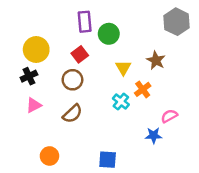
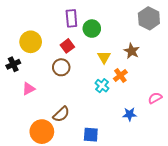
black cross: (29, 76) -> (13, 64), moved
brown semicircle: (72, 114) -> (61, 114), moved
pink semicircle: (169, 116) -> (155, 98), moved
orange circle: (49, 156) -> (42, 132), size x1.5

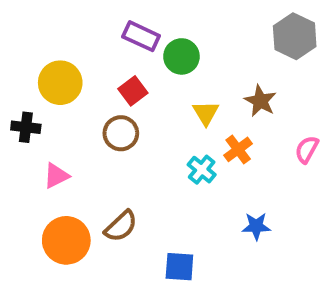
purple rectangle: (71, 18) -> (141, 36), turned -60
black cross: (13, 64) -> (26, 127), turned 32
pink semicircle: (155, 98) -> (307, 149), moved, turned -32
orange circle: (42, 132) -> (66, 240), moved

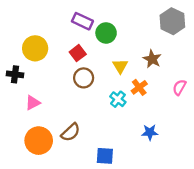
brown circle: (121, 133) -> (84, 78), moved

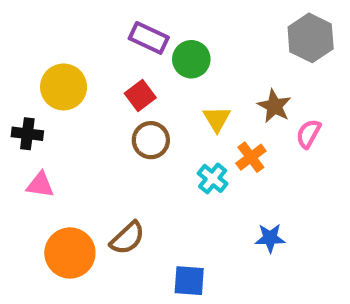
pink semicircle: (179, 87) -> (308, 134), moved
pink triangle: (33, 103) -> (40, 185), moved, turned 35

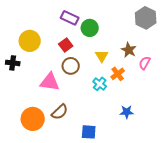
pink triangle: (40, 185) -> (50, 82), moved, size x1.5

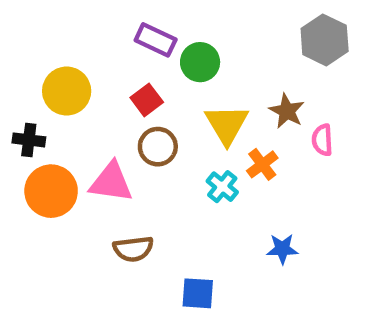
yellow triangle: (102, 56) -> (227, 124), size x1.5
pink semicircle: (145, 63) -> (322, 140), turned -32
brown semicircle: (60, 112) -> (133, 249), turned 36
orange circle: (33, 119) -> (51, 191), moved

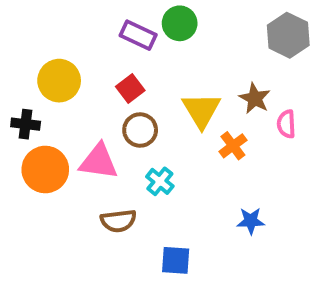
green circle: (200, 62) -> (180, 23), moved
cyan cross: (222, 187) -> (160, 181), moved

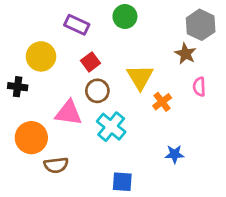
purple rectangle: (138, 35) -> (77, 25), moved
brown star: (255, 98) -> (185, 54), moved
orange circle: (45, 170) -> (31, 138), moved
cyan cross: (160, 181) -> (111, 127), size x1.5
brown semicircle: (118, 221) -> (56, 165), moved

